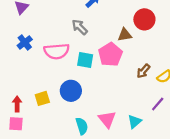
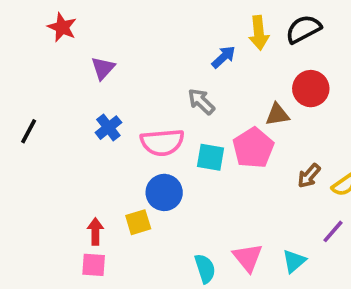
blue circle: (71, 91) -> (164, 192), moved

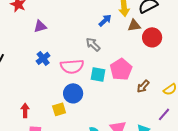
purple triangle: (103, 68) -> (40, 26), turned 32
brown triangle: (277, 115) -> (134, 25), moved
brown arrow: (309, 176) -> (143, 86), moved
red arrow: (95, 231) -> (25, 110), moved

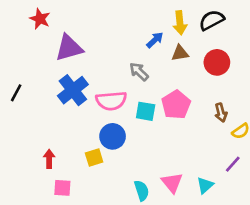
brown triangle: (134, 25) -> (180, 53), moved
purple triangle: (40, 26) -> (69, 48), size x1.6
blue cross: (43, 58) -> (73, 90), size x1.6
brown arrow: (143, 86) -> (221, 113), moved, turned -56

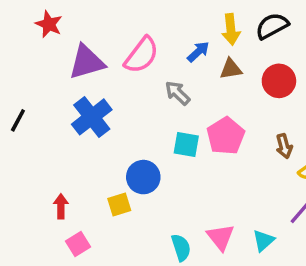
pink semicircle: (111, 101) -> (142, 55), moved, turned -48
pink square: (62, 188) -> (78, 244), turned -36

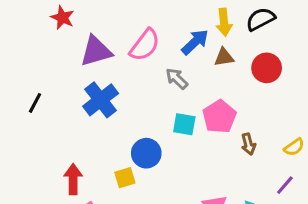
blue arrow: (198, 52) -> (195, 42), size x1.4
brown arrow: (284, 146) -> (248, 144), moved
red arrow: (61, 206) -> (73, 179), size x1.4

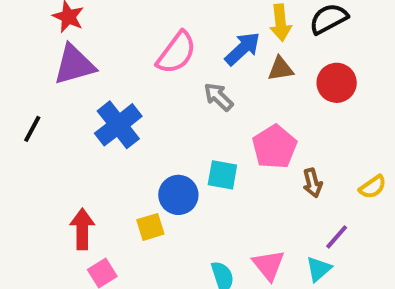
purple triangle: (96, 51) -> (74, 65), moved
cyan square: (184, 124) -> (222, 175), moved
purple line: (285, 185) -> (337, 237), moved

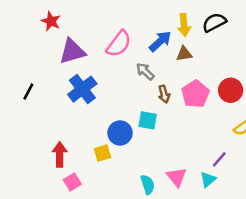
purple triangle: (74, 65) -> (72, 51), moved
red circle: (337, 83) -> (231, 90), moved
pink pentagon: (275, 147) -> (195, 94), moved
brown arrow: (313, 183) -> (164, 94), moved

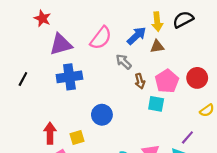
blue cross: (82, 89) -> (69, 77), turned 30
cyan square: (148, 120) -> (156, 104), moved
yellow square: (102, 153) -> (77, 137), moved

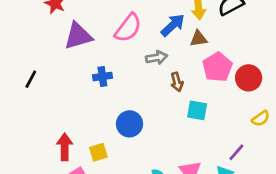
gray arrow: (124, 62) -> (157, 58), turned 126
blue cross: (69, 77) -> (102, 77), moved, size x0.6
pink pentagon: (167, 81) -> (217, 67), moved

